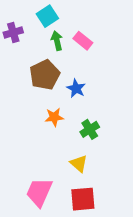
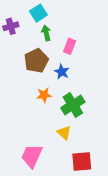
pink rectangle: (83, 41) -> (70, 46), moved, turned 72
green cross: (90, 129) -> (73, 105), size x1.5
red square: (83, 199) -> (82, 161), moved

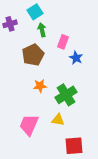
blue star: (62, 72) -> (76, 58), moved
yellow triangle: (64, 133) -> (58, 120), turned -32
pink trapezoid: (32, 156) -> (29, 125), moved

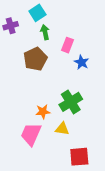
orange star: (40, 86) -> (43, 112), moved

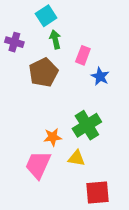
purple cross: (11, 26) -> (14, 42), moved, turned 32

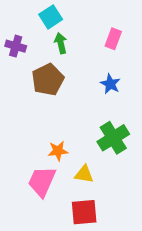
pink rectangle: (83, 55) -> (113, 39), moved
green cross: (87, 125) -> (113, 138), moved
red square: (97, 192) -> (84, 212), moved

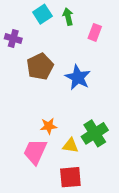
green arrow: (61, 43) -> (68, 17), moved
blue star: (110, 84) -> (78, 77), moved, size x1.5
green cross: (113, 138) -> (95, 133), moved

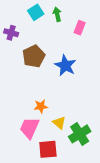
green cross: (95, 133) -> (80, 134), moved
yellow triangle: (70, 146) -> (59, 123), turned 32
red square: (70, 177) -> (48, 149), moved

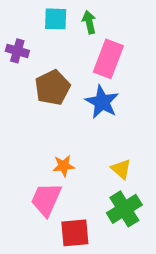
cyan square: (36, 12) -> (56, 19), turned 35
pink rectangle: (80, 28) -> (108, 59), moved, size x1.6
yellow triangle: (59, 123) -> (121, 169), moved

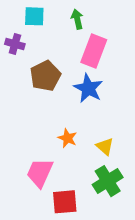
cyan square: (56, 19) -> (34, 16), moved
orange star: (64, 166) -> (68, 138), moved, turned 30

